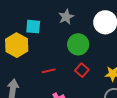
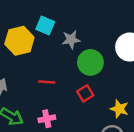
gray star: (66, 17) -> (71, 40), moved

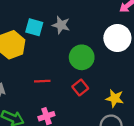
gray star: (71, 40) -> (61, 25), moved, turned 30

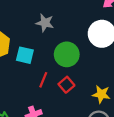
cyan square: (34, 27) -> (25, 55), moved
red line: (42, 81) -> (43, 80), moved, turned -63

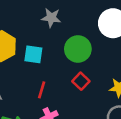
red line: (43, 80) -> (42, 90), moved

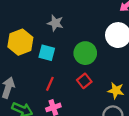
gray star: (51, 18) -> (55, 23), moved

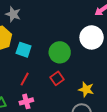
gray star: (55, 23) -> (13, 14), moved

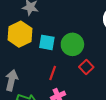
green circle: (60, 52) -> (72, 44), moved

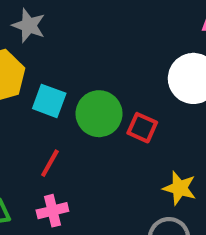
red square: (86, 67) -> (142, 128), moved, turned -32

